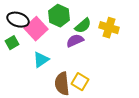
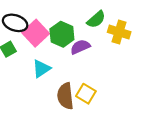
green hexagon: (59, 16) -> (62, 34), moved
green semicircle: (83, 26) -> (96, 19), moved

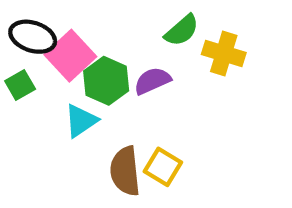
green hexagon: (62, 34) -> (106, 81), moved

